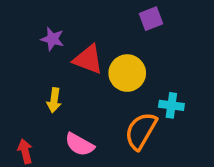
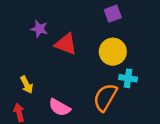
yellow circle: (127, 73) -> (113, 52), moved
yellow arrow: (54, 100) -> (27, 85), moved, turned -36

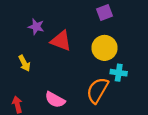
yellow arrow: (27, 85) -> (24, 63), moved

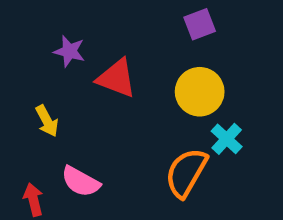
cyan cross: (119, 73) -> (227, 139), turned 35
pink semicircle: (55, 100) -> (81, 182), moved

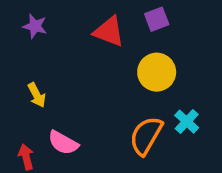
purple star: (69, 51) -> (35, 26), moved
red triangle: (117, 78) -> (109, 32), moved
cyan cross: (227, 139) -> (187, 122), moved

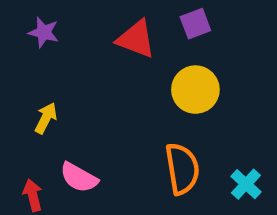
yellow arrow: (37, 95) -> (46, 118), turned -125
cyan cross: (187, 122) -> (246, 184), moved
orange semicircle: (146, 136) -> (182, 169), turned 141

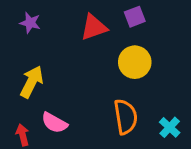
red triangle: (136, 39) -> (94, 27), turned -40
yellow arrow: (46, 118) -> (32, 82), size x1.5

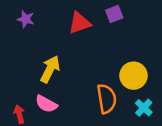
yellow circle: (135, 62) -> (133, 76), moved
yellow arrow: (32, 82) -> (50, 69), moved

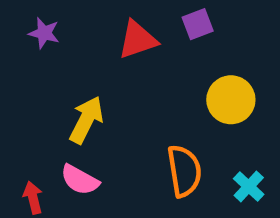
yellow circle: (133, 76) -> (231, 100), moved

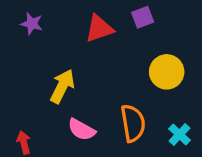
pink semicircle: (80, 180) -> (82, 130), moved

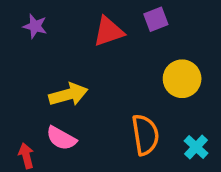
yellow arrow: (62, 86) -> (68, 94), turned 48
pink semicircle: (82, 130) -> (61, 138), moved

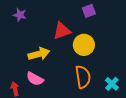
red triangle: (109, 31) -> (62, 31), moved
yellow circle: (182, 79) -> (84, 45), moved

